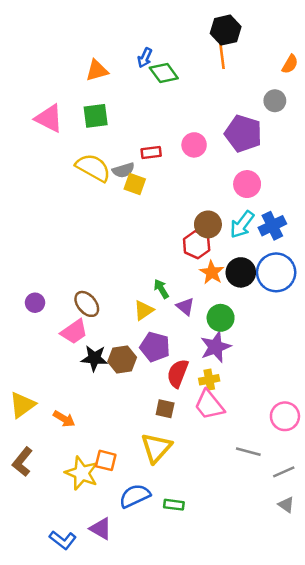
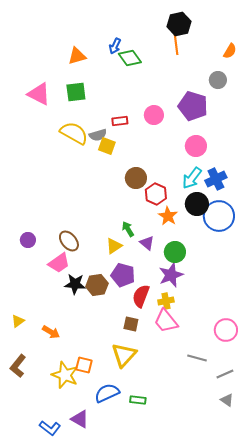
brown circle: (208, 224) -> (136, 178), moved
black circle: (241, 272) -> (197, 204), moved
yellow triangle: (22, 405) -> (18, 321), size x0.6

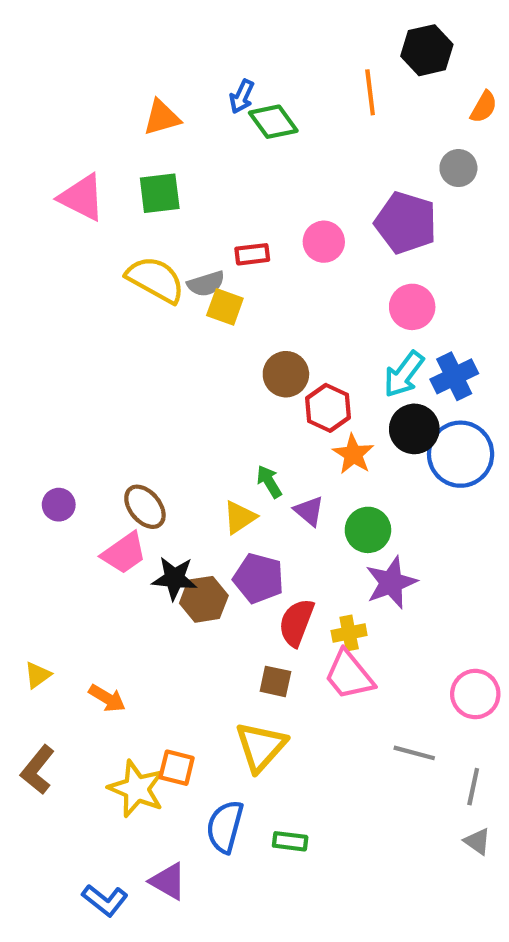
black hexagon: (179, 24) -> (427, 50), moved
purple star: (171, 275) -> (391, 583), moved
black star: (75, 284) -> (174, 578), moved
gray line: (225, 374) -> (473, 787), turned -54
blue semicircle: (107, 393) -> (225, 827), turned -50

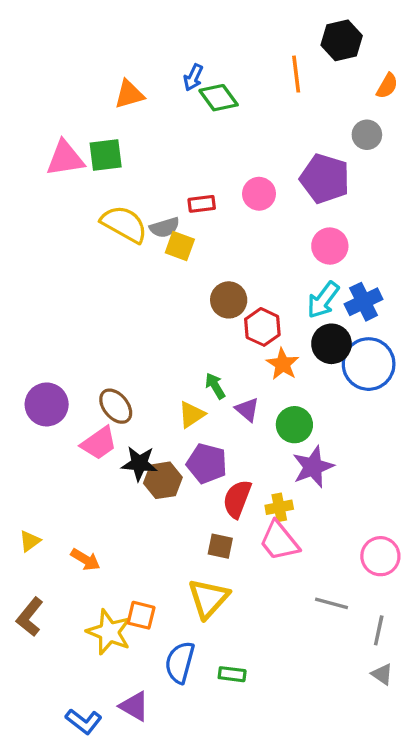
green square: (160, 193) -> (106, 155), moved
pink triangle: (82, 197) -> (65, 158), turned -36
purple circle: (59, 505) -> (47, 404), size x1.6

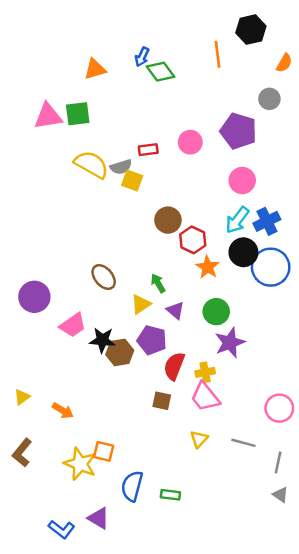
brown ellipse: (116, 406) -> (104, 277), moved
purple triangle: (247, 410) -> (175, 310), moved
yellow triangle: (208, 598) -> (199, 439), moved, size x0.6

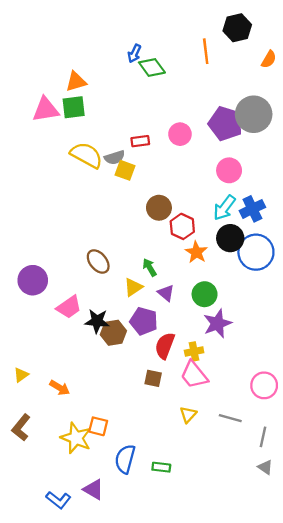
orange triangle: (95, 69) -> (76, 82), moved
gray circle: (269, 99) -> (254, 114), moved, size x1.8

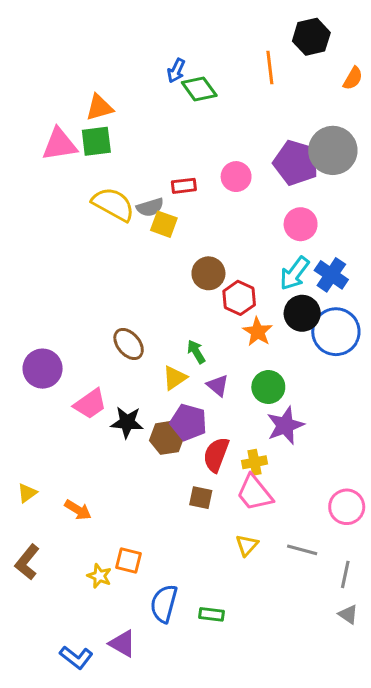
blue cross: (252, 209) -> (331, 275), turned -30
brown hexagon: (113, 333) -> (167, 438), moved
yellow star: (76, 438) -> (99, 576), size x0.6

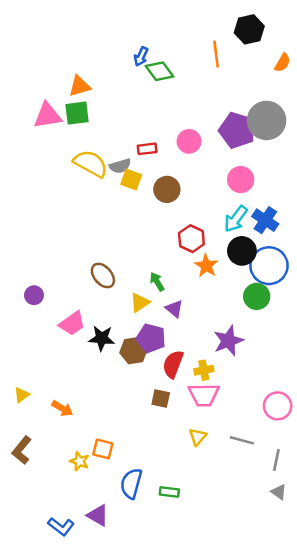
brown circle: (208, 273) -> (167, 189), moved
purple circle: (43, 369) -> (34, 295), size x0.6
green circle: (268, 387) -> (257, 296), moved
pink trapezoid: (255, 493) -> (204, 395), turned -52

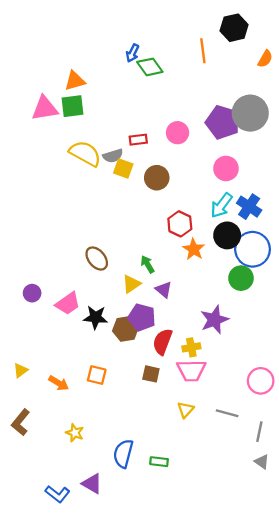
purple circle: (34, 295) -> (32, 293), moved
orange square: (103, 449) -> (97, 375), moved

